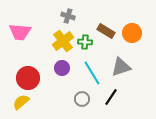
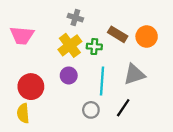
cyan line: (92, 73) -> (102, 81), turned 35
yellow semicircle: (21, 102) -> (23, 113), turned -54

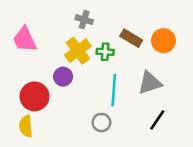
pink trapezoid: (22, 35) -> (25, 39), turned 60
purple circle: (69, 75) -> (63, 77), moved
black line: (123, 108) -> (157, 120), moved

